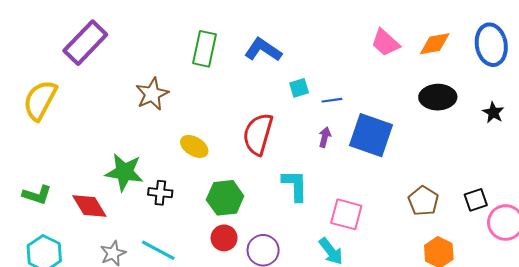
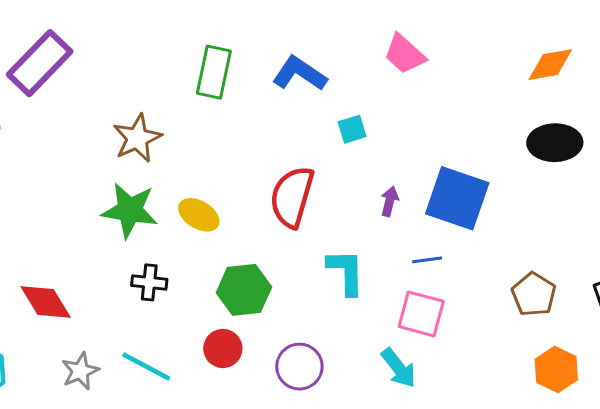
pink trapezoid: (385, 43) -> (405, 54), moved
blue line: (332, 100) -> (427, 260), moved
green star: (124, 172) -> (130, 210), moved
red circle: (224, 238) -> (223, 348), moved

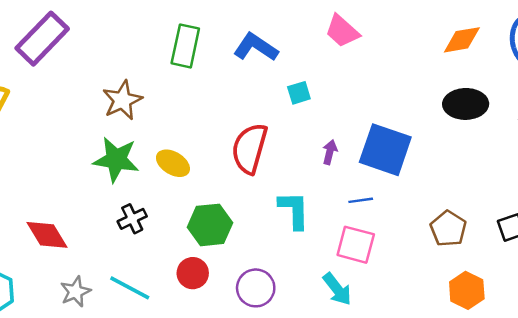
black cross: (149, 282) -> (132, 219), turned -32

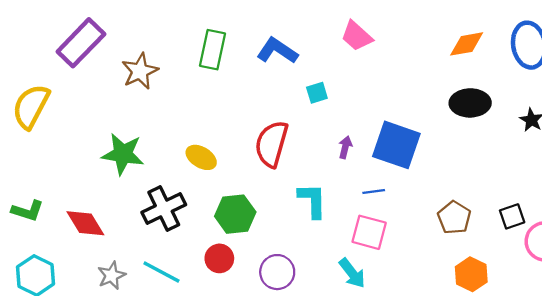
brown star: (122, 100) -> (140, 71), moved
green star: (116, 160) -> (123, 154), moved
black cross: (132, 219) -> (164, 208), size x1.6

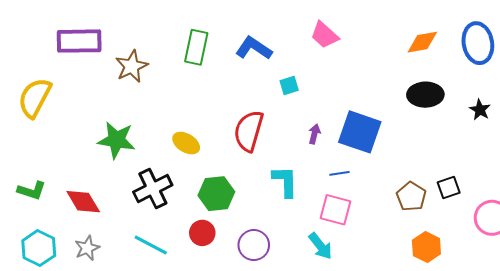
purple rectangle: (81, 43) -> (79, 41), turned 45
black square: (512, 216) -> (449, 187), moved
gray star: (112, 275) -> (87, 248), moved

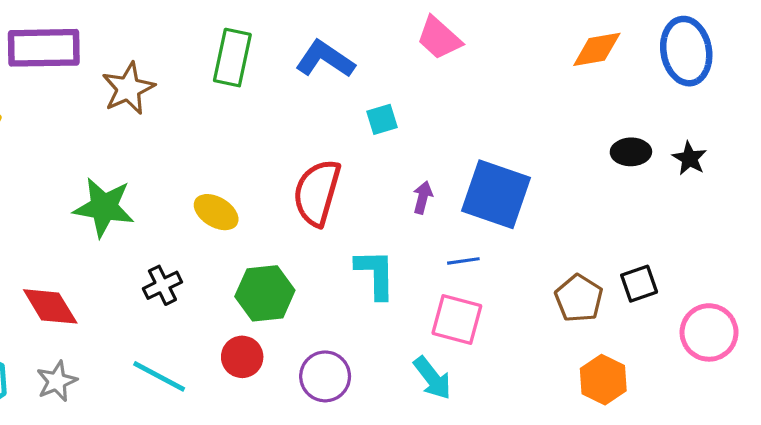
black ellipse: (425, 95) -> (631, 152), moved, size x0.7
black cross: (153, 188) -> (162, 285), size x0.6

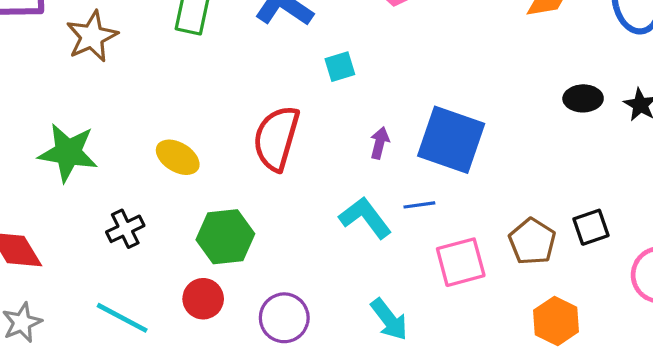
cyan L-shape: (376, 274) -> (365, 218), moved, turned -36
pink square: (457, 319) -> (461, 262), moved, turned -30

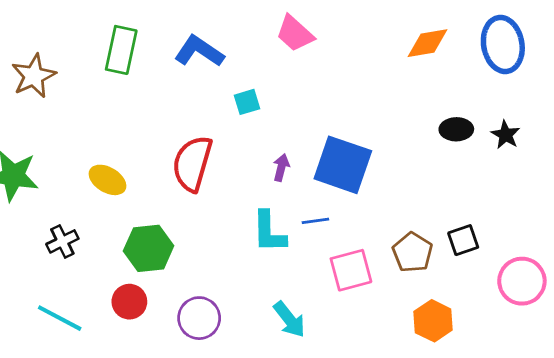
cyan L-shape: (365, 218) -> (269, 232), turned -144

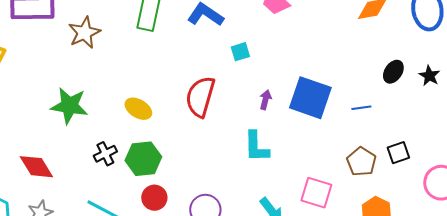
black ellipse: (456, 129) -> (393, 72), turned -55
blue line: (315, 221) -> (361, 108), moved
green hexagon: (149, 248) -> (143, 159), moved
pink square: (351, 270) -> (316, 193), moved, turned 32

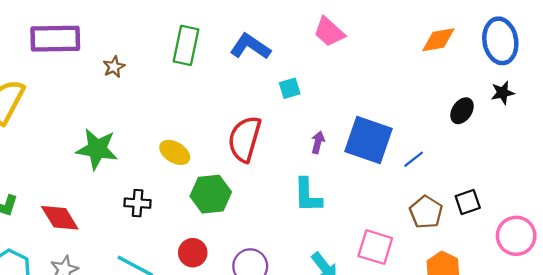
brown star: (84, 33) -> (114, 67), size x0.6
black star: (429, 76) -> (503, 93), moved, turned 30
blue line: (361, 108) -> (414, 159), moved, turned -30
black cross: (105, 154) -> (138, 203), turned 30
green hexagon: (143, 159) -> (211, 194), moved

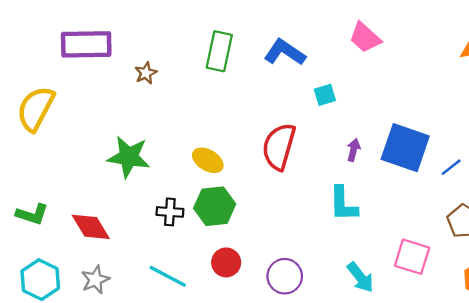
green hexagon: (211, 194) -> (215, 206), moved

